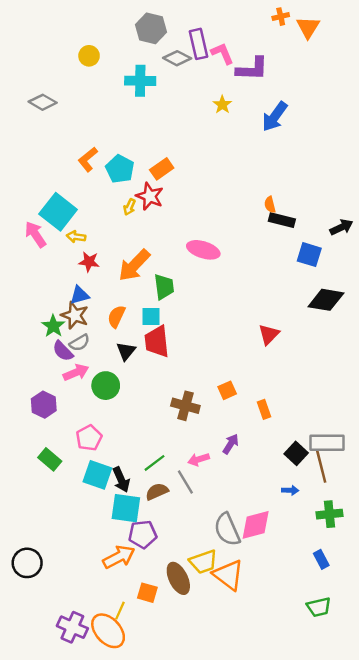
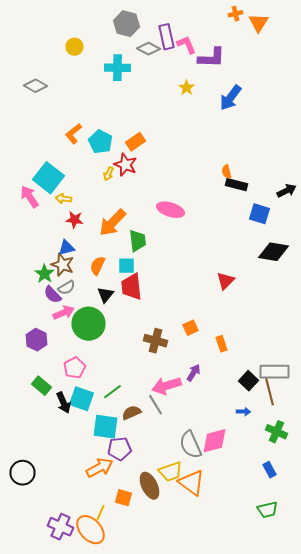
green circle: (106, 386) -> (88, 324), size x1.4
pink arrow: (199, 459) -> (166, 386), size x1.6
green line: (155, 463) -> (112, 392), moved
black arrow: (121, 480) -> (64, 403), moved
green cross: (329, 514) -> (276, 432), turned 30

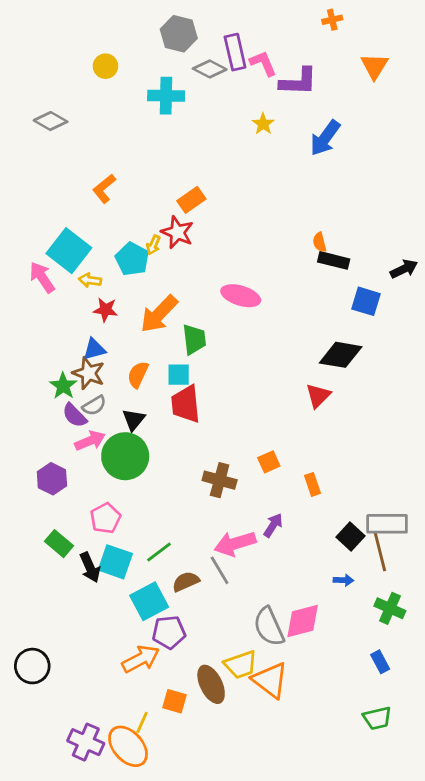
orange triangle: (258, 23) -> (374, 66), moved
cyan pentagon: (100, 142) -> (132, 259), moved
black diamond: (274, 252) -> (341, 355), moved
black triangle: (106, 295) -> (134, 420), moved
cyan square: (106, 427) -> (149, 601), turned -36

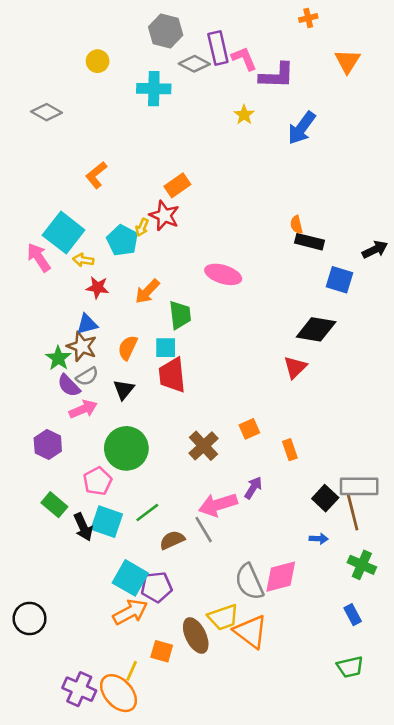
orange arrow: (159, 314) -> (147, 291), size x0.7
green circle: (125, 456) -> (126, 448), moved
brown cross: (220, 480) -> (204, 446), turned 32
cyan square: (149, 601) -> (130, 578), moved, turned -32

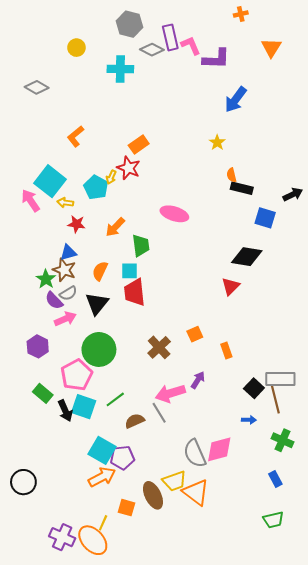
yellow star: (244, 115) -> (217, 142), moved
black triangle: (124, 390) -> (97, 304), size x1.4
pink pentagon: (98, 481) -> (76, 375), size x1.4

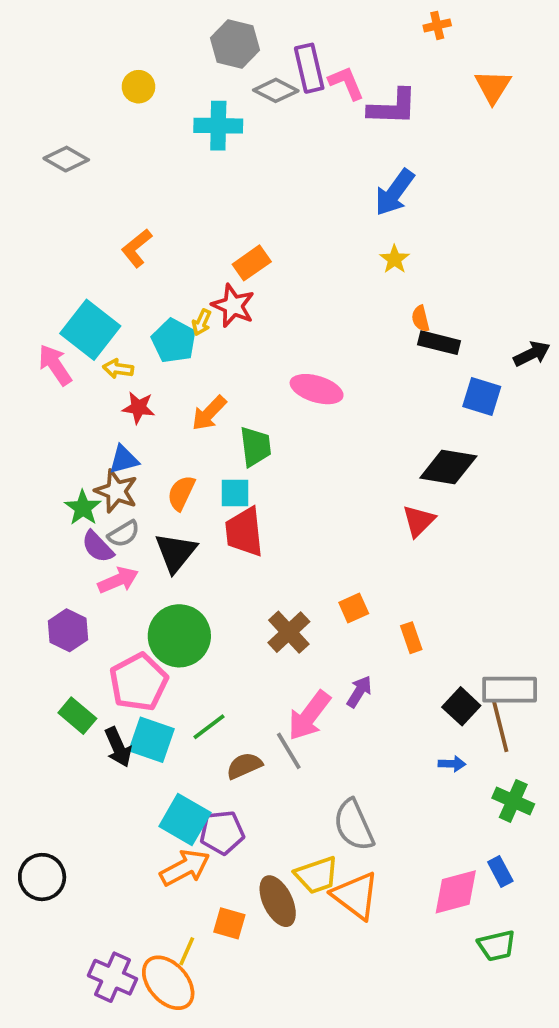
blue arrow: (236, 100) -> (395, 192), moved
pink arrow: (170, 393) -> (309, 716), turned -36
pink diamond: (219, 449) -> (456, 892), moved

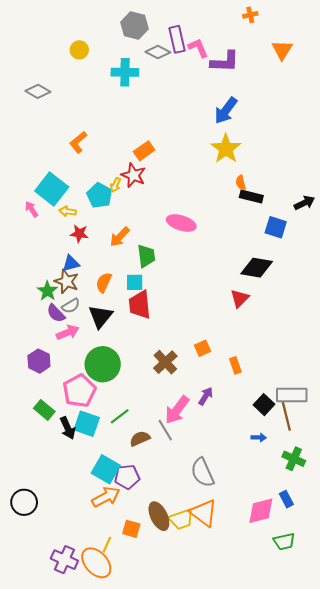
yellow star: (395, 259) -> (226, 149), size x1.8
pink arrow: (55, 365) -> (32, 209), size x0.7
yellow trapezoid: (317, 875) -> (181, 519), moved

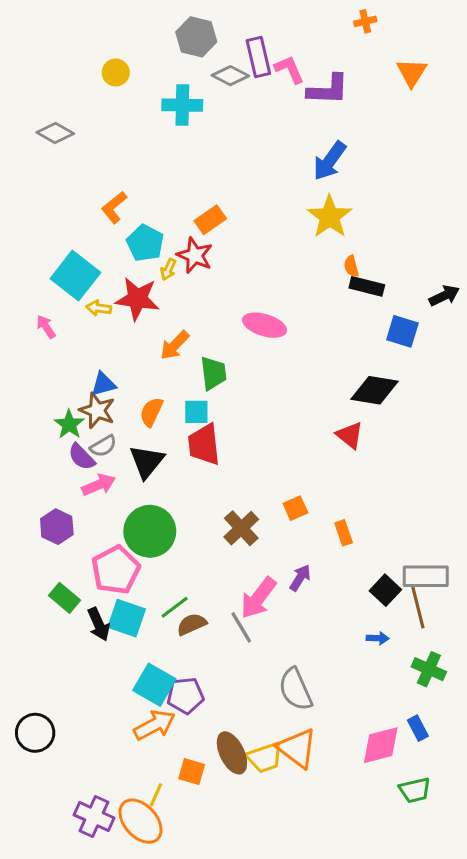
cyan pentagon: (99, 195) -> (145, 243), moved
pink arrow: (32, 209) -> (46, 327), moved
red star: (79, 234) -> (137, 299), moved, size x1.6
red triangle: (240, 298) -> (350, 435), turned -36
brown semicircle: (140, 439) -> (192, 624), moved

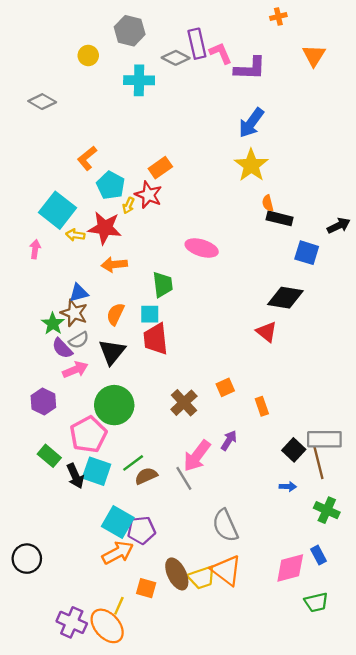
gray hexagon: (196, 37) -> (130, 31), moved
pink arrow: (46, 327) -> (35, 249), turned 42
orange arrow: (175, 345) -> (114, 265), moved, turned 40

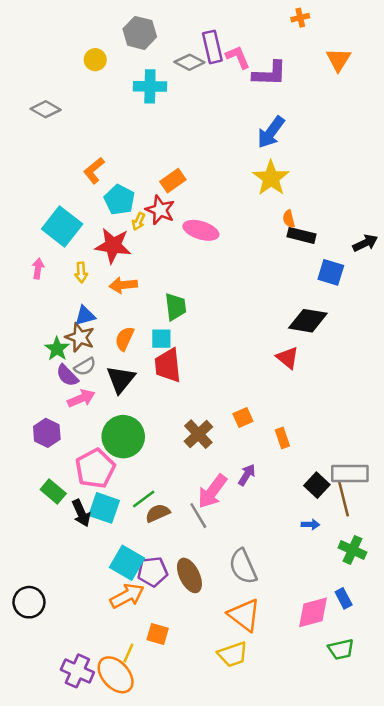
yellow arrow: (75, 235) -> (81, 272), moved, turned -102
pink ellipse: (202, 248) -> (201, 230), moved
brown ellipse: (177, 574) -> (189, 575), moved
yellow trapezoid: (202, 577) -> (233, 654), moved

